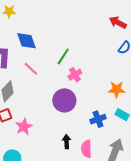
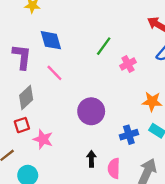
green line: (63, 56) -> (104, 46), moved
pink cross: (75, 75) -> (128, 64), moved
pink star: (24, 127) -> (43, 139), turned -30

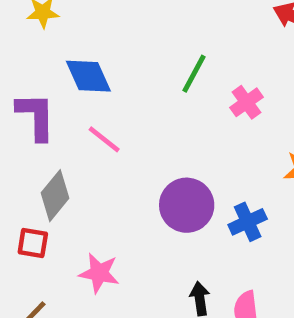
red square: (22, 125) -> (33, 243), moved, turned 35
blue cross: (129, 135) -> (248, 222), moved

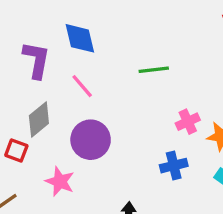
green line: (194, 74) -> (154, 70), moved, turned 44
pink cross: (246, 102) -> (188, 122), moved
purple circle: (187, 205) -> (91, 140), moved

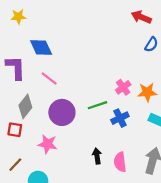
green line: (154, 70) -> (97, 105), moved

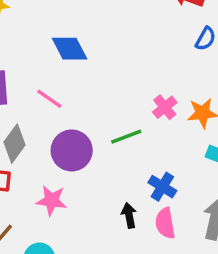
blue diamond: (41, 48) -> (70, 49), moved
blue cross: (120, 118) -> (162, 187), moved, turned -30

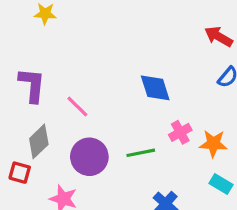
blue diamond: (70, 49) -> (155, 88), moved

